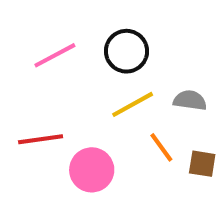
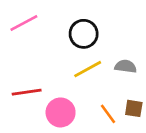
pink line: (55, 55) -> (24, 23), moved
orange line: (161, 147) -> (108, 114), moved

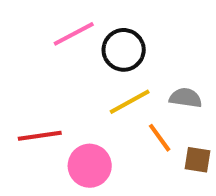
pink line: (24, 23) -> (74, 34), moved
orange line: (108, 114) -> (160, 138), moved

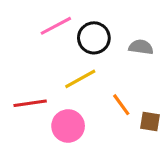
gray semicircle: (186, 98) -> (141, 47), moved
yellow line: (130, 102) -> (80, 79), moved

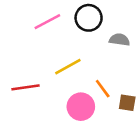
black circle: (94, 38) -> (89, 18), moved
pink circle: (68, 126) -> (81, 107), moved

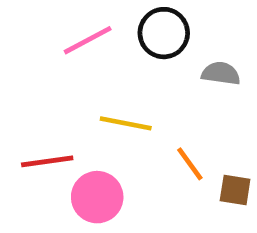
yellow line: (68, 67) -> (126, 123), turned 40
pink circle: (81, 107) -> (97, 197), moved

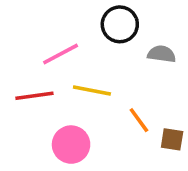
pink line: (88, 40) -> (61, 54), moved
red line: (47, 161) -> (34, 96), moved

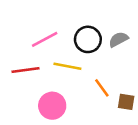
black circle: (120, 24) -> (88, 39), moved
gray semicircle: (162, 54) -> (118, 39), turned -36

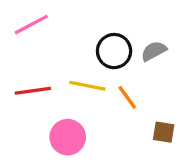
pink line: (45, 39) -> (31, 25), moved
orange line: (102, 88) -> (127, 97), moved

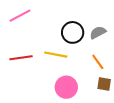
orange line: (127, 97) -> (98, 62), moved
pink circle: (68, 137) -> (66, 87), moved

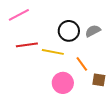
red line: (21, 58) -> (27, 45), moved
orange line: (98, 62) -> (82, 64), moved

